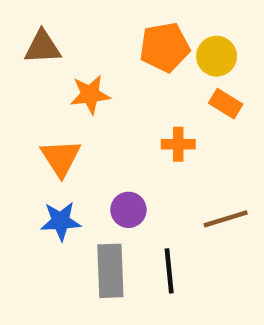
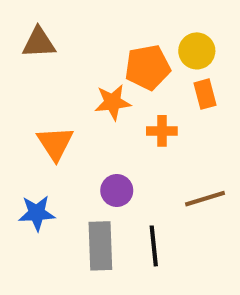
orange pentagon: (165, 47) -> (148, 67), moved
orange star: (90, 95) -> (113, 102), moved
orange rectangle: (226, 104) -> (205, 94), turned 44
blue star: (61, 221) -> (37, 213), moved

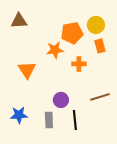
purple circle: (117, 190) -> (61, 100), moved
blue star: (37, 213) -> (19, 115), moved
gray rectangle: (100, 246) -> (49, 120), size x0.7

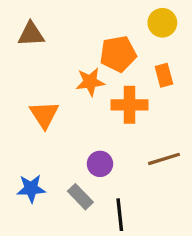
yellow circle: (96, 25) -> (162, 23), moved
orange cross: (79, 64) -> (130, 105), size x1.5
gray rectangle: (49, 120) -> (80, 197), turned -42
black line: (75, 120) -> (120, 215), moved

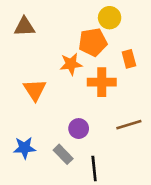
yellow circle: (162, 23) -> (110, 18), moved

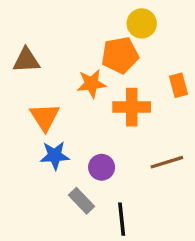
brown triangle: (24, 27) -> (26, 60), moved
orange rectangle: (129, 59) -> (178, 85), moved
blue star: (24, 148) -> (55, 156), moved

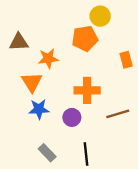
orange star: (92, 84) -> (48, 59), moved
orange cross: (132, 107) -> (87, 90), moved
gray rectangle: (81, 201) -> (47, 153), moved

